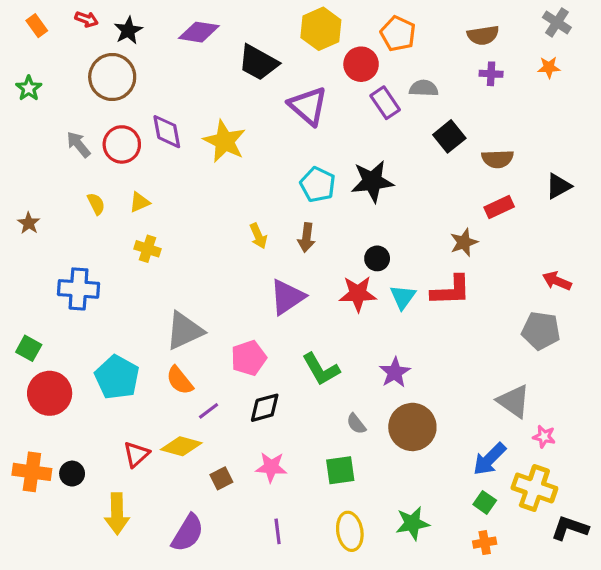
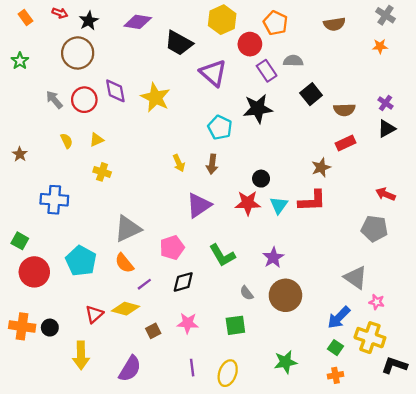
purple cross: (491, 74) -> (386, 103), moved, turned 32
black star: (372, 181) -> (258, 109), moved
yellow ellipse: (350, 531) -> (228, 373), moved, turned 30

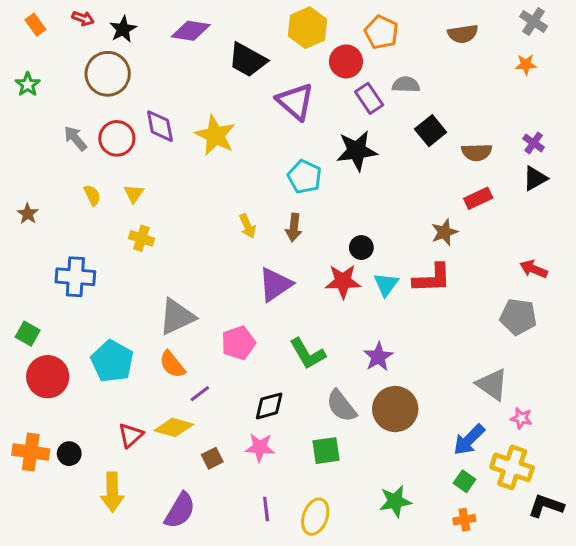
yellow triangle: (97, 140) -> (134, 194), turned -32
black diamond: (183, 282) -> (269, 406), moved
gray semicircle: (247, 293) -> (341, 406), size x1.6

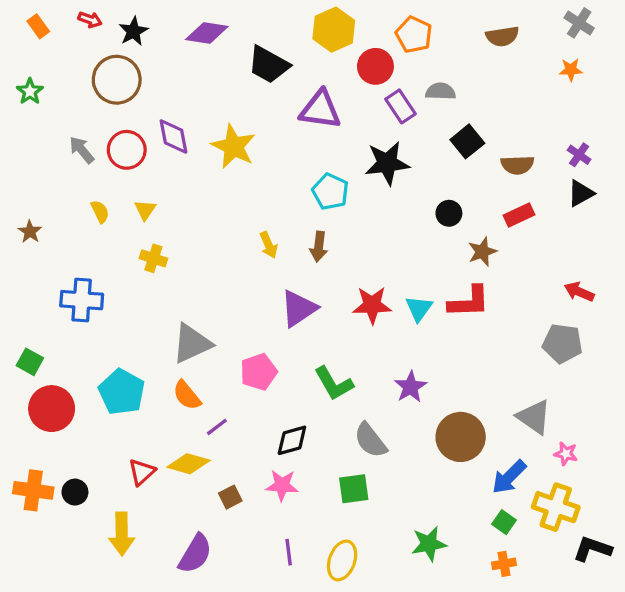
purple triangle: (295, 101) -> (320, 110), turned -33
black circle: (361, 248) -> (449, 213), moved
brown circle: (395, 409) -> (461, 437), moved

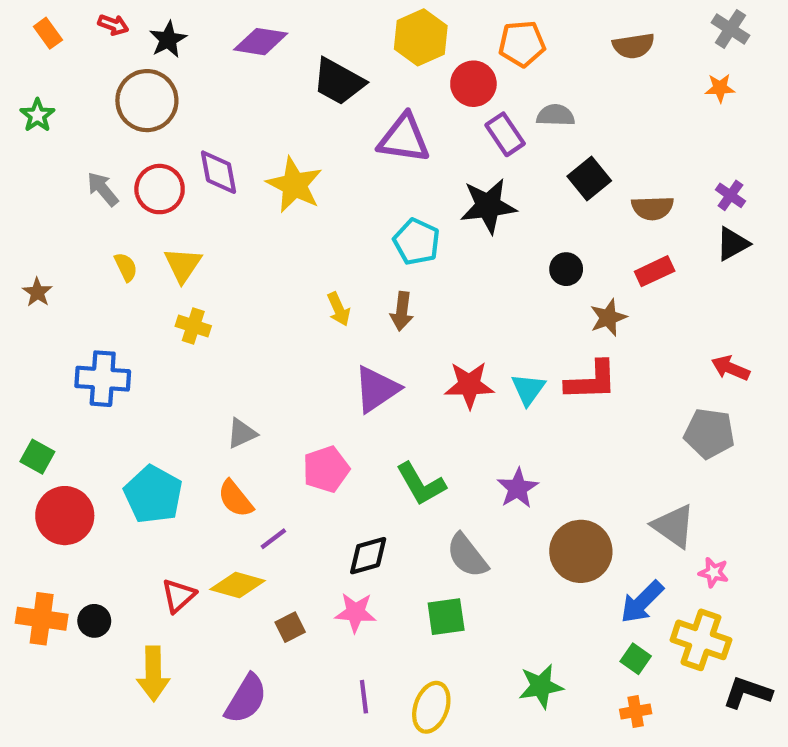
orange pentagon: (414, 35) -> (522, 44), turned -30
yellow triangle: (145, 210) -> (183, 265), size x1.4
gray triangle: (192, 343) -> (242, 433), size x0.6

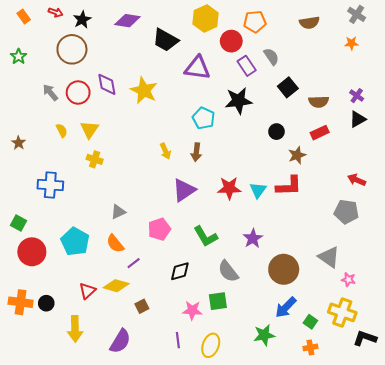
gray semicircle: (556, 115) -> (271, 57), turned 54
blue arrow: (642, 602) -> (286, 307), moved
pink star: (355, 612) -> (192, 310), moved

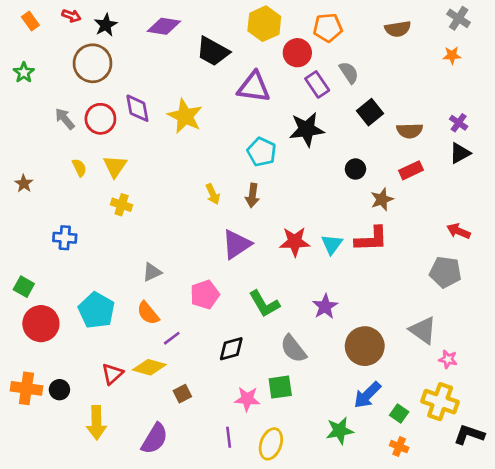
blue cross: (50, 185) -> (65, 238), size x0.7
orange cross: (310, 347) -> (399, 447), turned 32

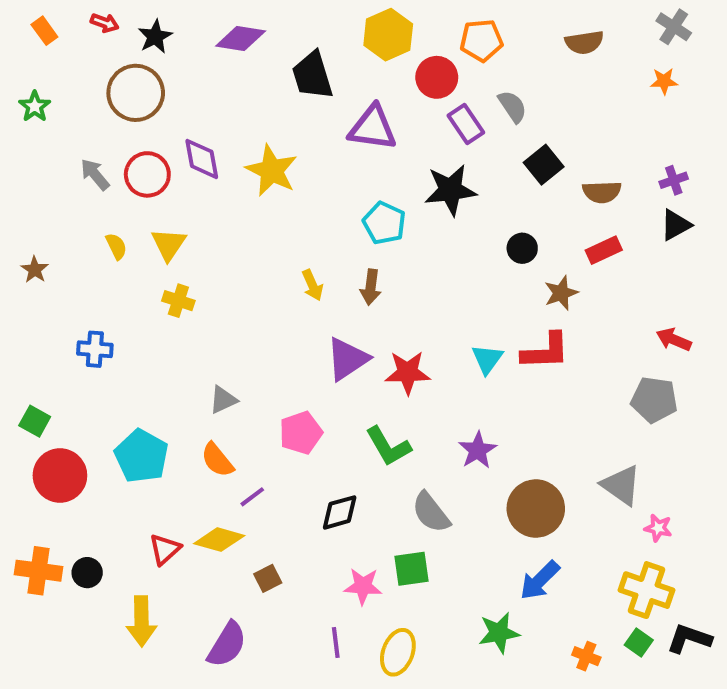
black trapezoid: (213, 51) -> (312, 75), turned 44
purple cross: (459, 123) -> (674, 180), turned 36
red star: (295, 242) -> (408, 373), moved
green square: (399, 413) -> (639, 643), moved

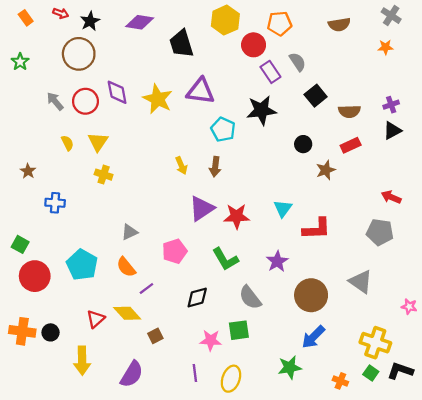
purple triangle: (373, 128) -> (201, 91), moved
brown star: (35, 270) -> (28, 171), moved
red L-shape: (546, 351) -> (317, 229), moved
pink star: (658, 528) -> (409, 307), moved
yellow diamond: (219, 540) -> (127, 313), turned 32

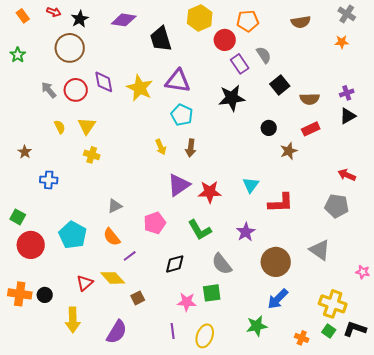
cyan pentagon: (223, 129) -> (182, 115), moved

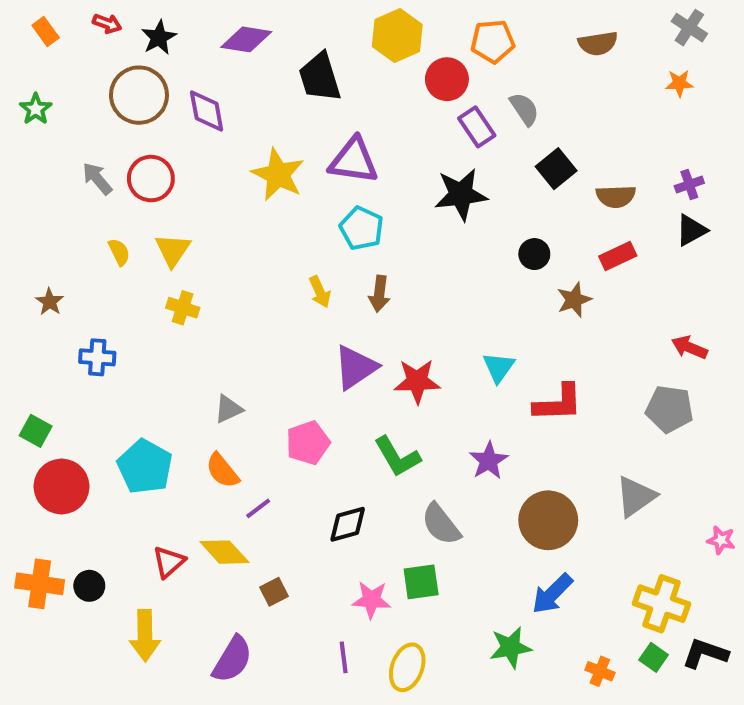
purple diamond: (104, 82) -> (207, 111), moved
gray triangle: (320, 250) -> (636, 496), turned 50

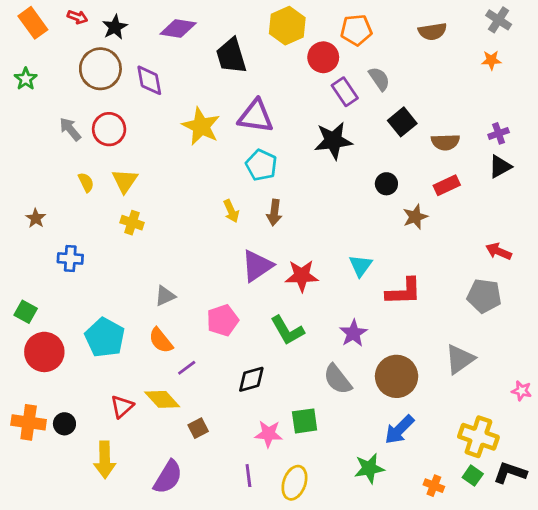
orange rectangle: (46, 32) -> (33, 23), size x1.5
gray semicircle: (441, 524) -> (338, 379), moved

